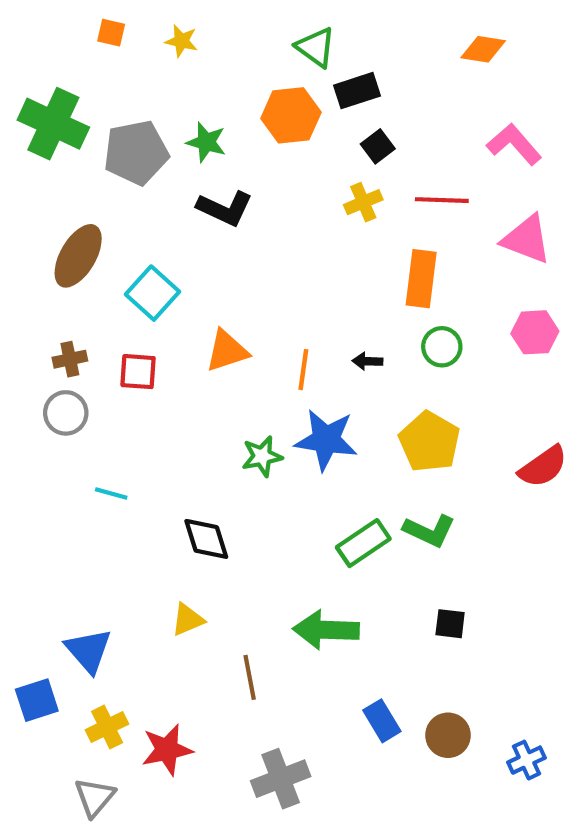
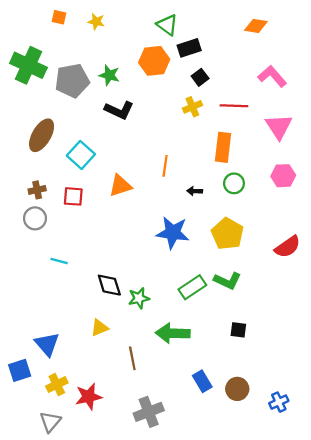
pink triangle: (527, 239) -> (279, 127), turned 36
orange line: (303, 370) -> (165, 166), moved
green star: (262, 456) -> (139, 298), moved

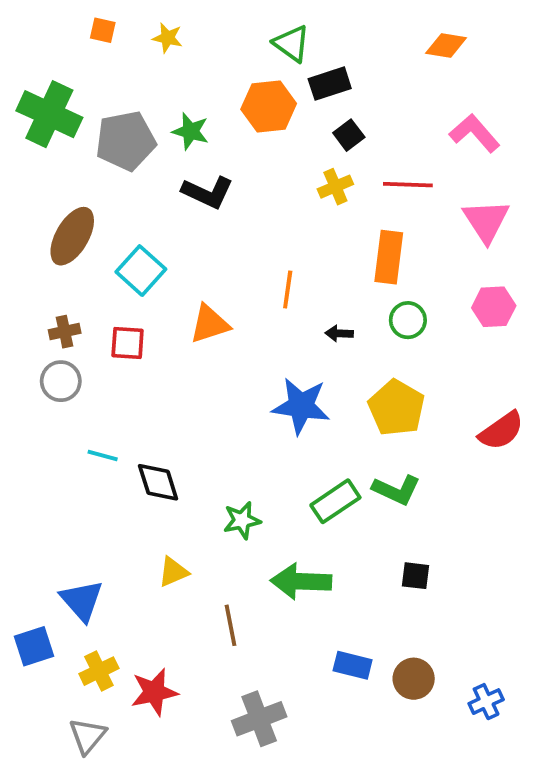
black diamond: (109, 285) -> (158, 482), moved
blue rectangle: (202, 381) -> (353, 665), turned -45

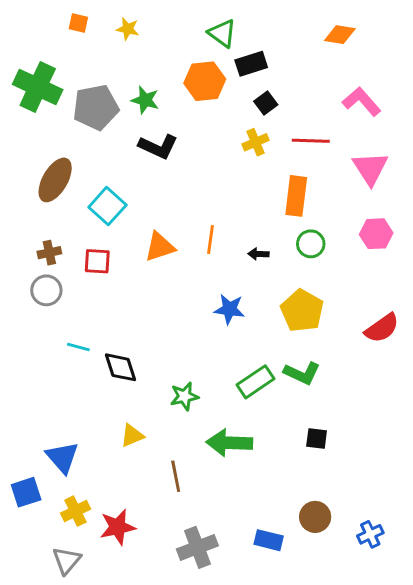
orange line: (288, 290) -> (211, 239), moved
blue star: (301, 406) -> (229, 309), size x0.7
blue rectangle: (353, 665) -> (269, 540), moved

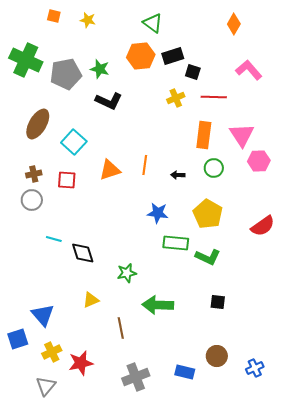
orange diamond: (340, 35) -> (234, 24), turned -70
black rectangle: (251, 64) -> (173, 56), moved
black square: (266, 103) -> (193, 72), moved, turned -35
pink triangle: (370, 168) -> (242, 135), moved
green rectangle: (256, 382) -> (176, 243), moved, turned 40

